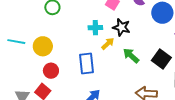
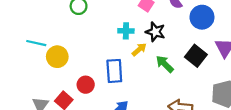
yellow circle: (43, 46) -> (57, 57), moved
black square: (161, 59) -> (196, 56), moved
red circle: (51, 71) -> (86, 85), moved

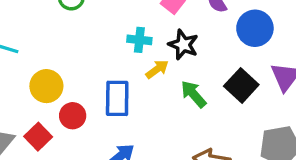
yellow circle: (57, 57) -> (46, 86), moved

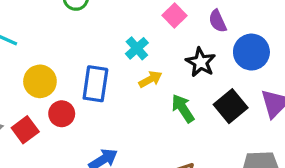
cyan cross: (139, 40) -> (137, 48), turned 35
black star: (183, 45) -> (201, 62), moved
blue rectangle: (117, 98) -> (95, 84), moved

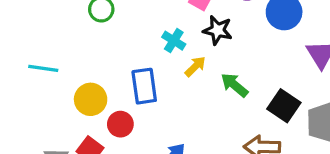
black star: (201, 62) -> (218, 30), moved
black square: (231, 106) -> (284, 106), moved

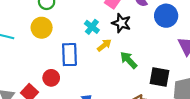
yellow circle: (91, 99) -> (42, 28), moved
black square: (284, 106) -> (159, 77), turned -30

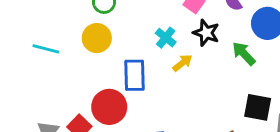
green arrow: (129, 60) -> (244, 54), moved
red circle: (51, 78) -> (109, 107), size x1.5

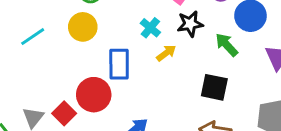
black star: (206, 33) -> (190, 24), turned -30
cyan line: (46, 49) -> (33, 37), turned -50
black square: (258, 107) -> (214, 87), moved

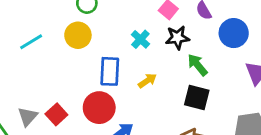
green arrow: (227, 45) -> (197, 65), moved
yellow arrow: (166, 53) -> (147, 81), moved
red circle: (94, 95) -> (99, 108), moved

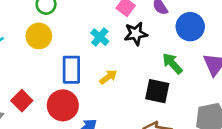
green arrow: (197, 65) -> (172, 64), moved
red square: (56, 114) -> (22, 101), moved

